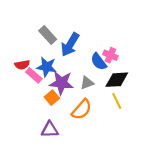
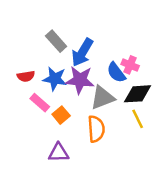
pink rectangle: (34, 75) -> (40, 103), moved
purple star: (61, 83) -> (80, 80), moved
gray triangle: (87, 83) -> (102, 98), size x1.5
orange semicircle: (82, 109) -> (96, 129), turned -45

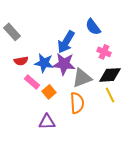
gray rectangle: (56, 41) -> (12, 32), moved
blue semicircle: (116, 72) -> (93, 27), moved

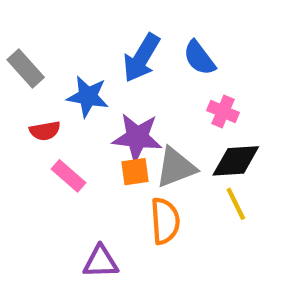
blue arrow: (66, 42) -> (141, 58), moved
blue star: (44, 63) -> (88, 96), moved
orange square: (49, 92) -> (135, 172), moved, turned 32

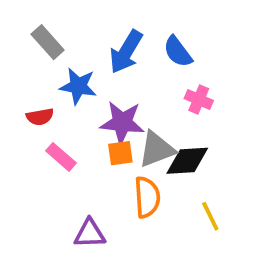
gray rectangle: (26, 69) -> (48, 42), moved
black diamond: (236, 161) -> (187, 161), moved
yellow line: (236, 204) -> (210, 216), moved

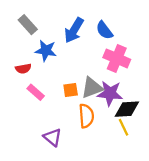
pink cross: (199, 100) -> (117, 58), size x1.6
purple star: (122, 123) -> (110, 93), moved
black diamond: (187, 161) -> (127, 109), moved
purple triangle: (90, 234) -> (53, 137), turned 42

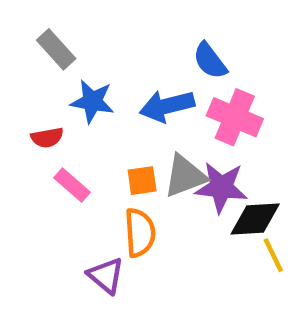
blue arrow: (74, 30) -> (167, 106), moved, turned 45
orange semicircle: (86, 116) -> (140, 233), moved
yellow line: (124, 127) -> (273, 255), moved

